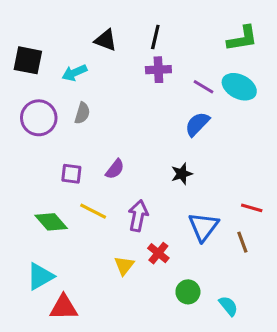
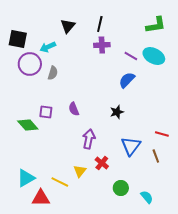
black triangle: (106, 40) -> (68, 26), turned 49
purple circle: (39, 118) -> (30, 64), moved
purple semicircle: (115, 169) -> (74, 109), turned 120
yellow line: (93, 211) -> (60, 182), moved
green diamond: (51, 222) -> (28, 125), moved

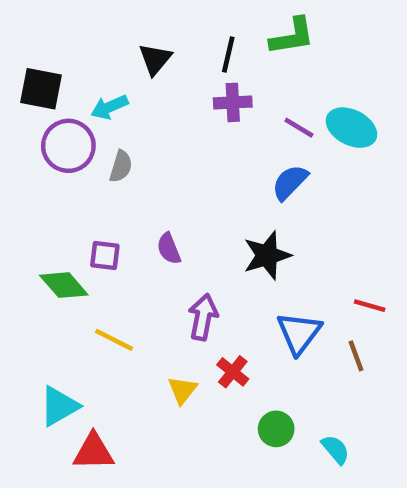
green L-shape: (156, 25) -> (292, 36), moved
black star: (117, 112) -> (267, 255), size x1.5
yellow line: (60, 182) -> (114, 340), moved

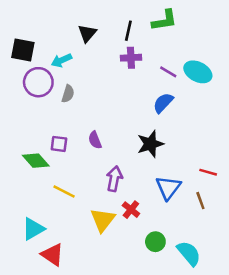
yellow triangle: (183, 390) -> (103, 220), size x1.5
cyan semicircle: (335, 449) -> (189, 253), size x1.5
red triangle: (93, 452) -> (52, 255), turned 35

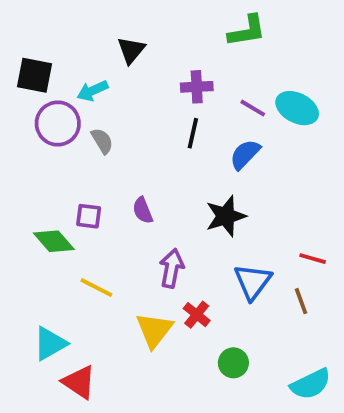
black line: (128, 31) -> (193, 133), moved
gray semicircle: (68, 94) -> (102, 141), turned -48
cyan semicircle: (189, 253) -> (311, 384), moved, turned 104

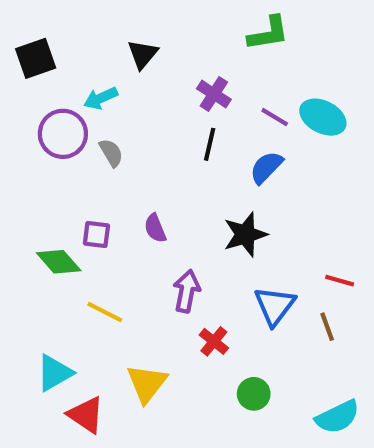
black square: (35, 75) -> (36, 58), moved, turned -30
purple cross: (197, 87) -> (214, 94), turned 36
yellow triangle: (154, 330) -> (147, 383), moved

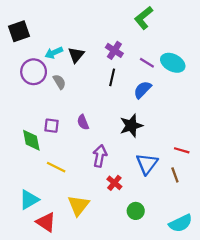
green L-shape: (268, 33) -> (144, 18), turned 150
black triangle: (143, 54) -> (76, 55), moved
green diamond: (59, 262) -> (31, 140), turned 30

